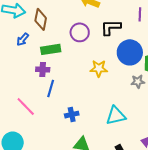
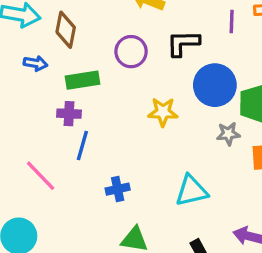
blue arrow: (23, 39) -> (35, 63), turned -120

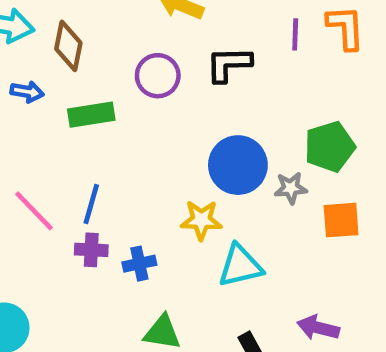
blue circle: (215, 85) -> (238, 165), moved
yellow star: (163, 112) -> (201, 220), moved
purple cross: (69, 114) -> (91, 250), moved
pink line: (41, 176) -> (34, 211), moved

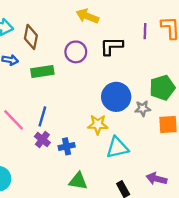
purple cross: (91, 250) -> (42, 140), turned 35

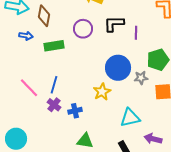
purple line: (145, 31) -> (136, 33), moved
yellow star: (98, 125) -> (102, 92), turned -30
cyan triangle: (117, 148) -> (130, 118), moved

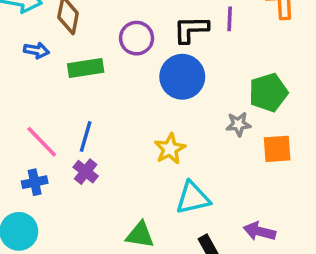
purple line: (136, 33) -> (230, 19), moved
blue circle: (118, 68) -> (182, 77), moved
blue cross: (75, 111) -> (35, 182), moved
cyan triangle: (130, 118) -> (193, 198), moved

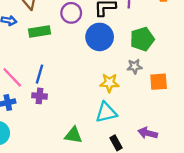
green pentagon: (268, 93) -> (142, 39), moved
yellow star: (170, 149) -> (109, 83), moved, turned 30
purple cross: (86, 172) -> (39, 96), turned -32

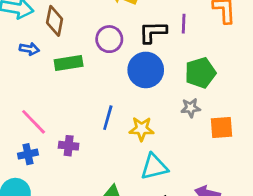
blue line: (39, 74) -> (108, 118), moved
yellow star: (109, 83) -> (142, 129), moved

